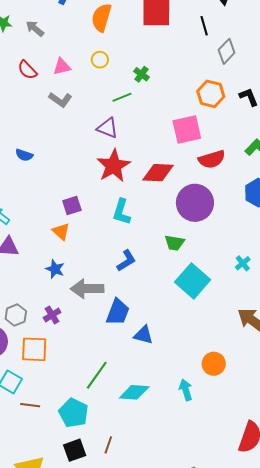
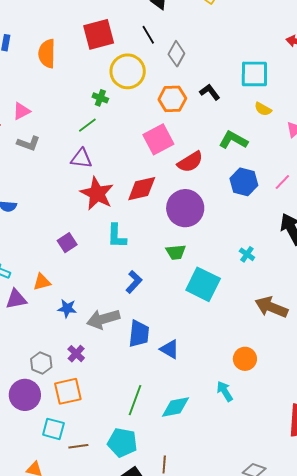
yellow circle: (100, 60) -> (128, 71), moved, size x2.0
orange triangle: (61, 231) -> (42, 282), moved, turned -42
blue triangle: (143, 335) -> (170, 349), turned 30

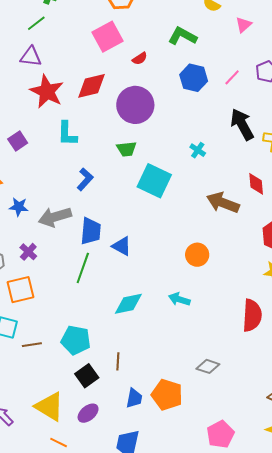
red semicircle: (190, 162) -> (140, 59), size x0.6
cyan arrow: (225, 391) -> (179, 299), moved, turned -40
green line: (135, 400) -> (83, 268), moved

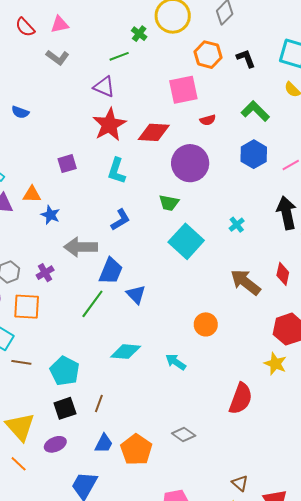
blue star: (19, 207) -> (50, 215), moved

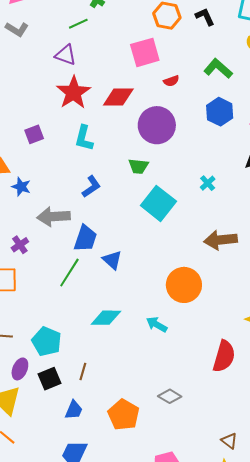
brown arrow: (245, 282) -> (220, 240), turned -40
orange circle: (206, 324) -> (184, 285), size x1.5
blue trapezoid: (104, 443) -> (74, 410), moved
purple ellipse: (55, 444) -> (20, 369), moved, turned -40

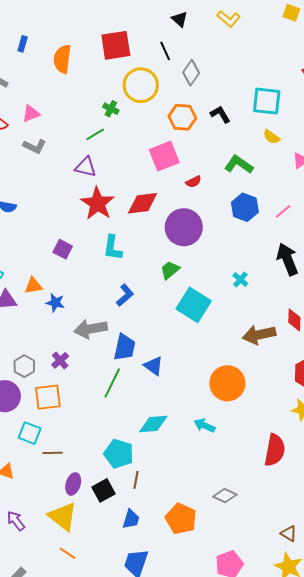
purple square: (34, 134) -> (63, 249), turned -36
green trapezoid: (138, 166) -> (170, 270), turned 140
cyan pentagon: (47, 341) -> (119, 454), moved

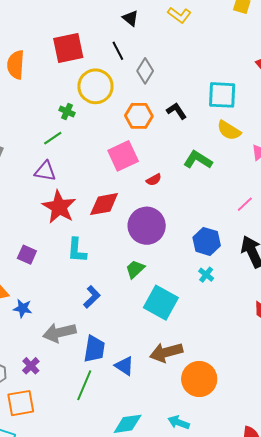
yellow semicircle: (271, 137) -> (229, 130), size x1.4
blue hexagon: (245, 207) -> (207, 241), moved
brown arrow: (259, 335) -> (166, 352), moved

